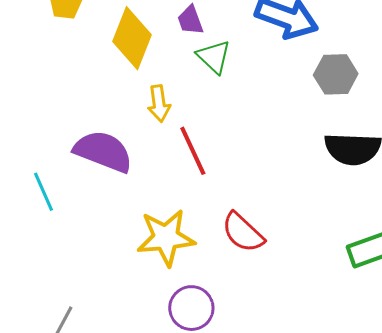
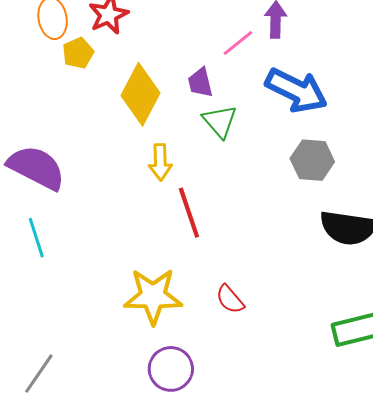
gray hexagon: (336, 74) -> (312, 160), moved
purple semicircle: (103, 151) -> (36, 168), moved
red semicircle: (243, 232) -> (230, 299), size x0.7

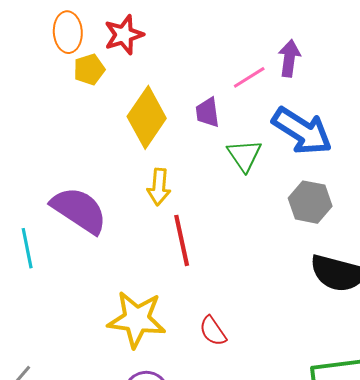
green triangle: (220, 121) -> (244, 155), moved
purple semicircle: (36, 168) -> (79, 210), moved

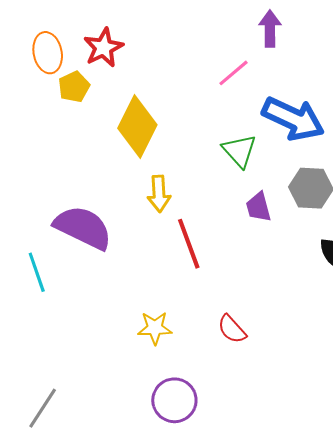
purple arrow: (289, 58) -> (270, 29), moved
purple trapezoid: (208, 112) -> (258, 207), moved
yellow star: (137, 319) -> (155, 328), size x0.6

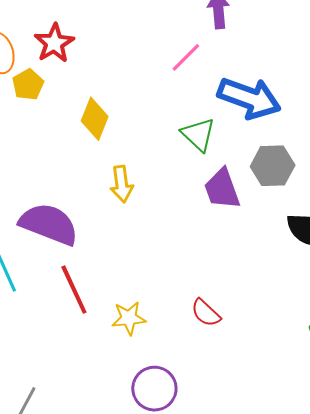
yellow diamond: (137, 126) -> (95, 119), size x0.7
purple trapezoid: (258, 207) -> (222, 189), size x1.4
red line: (189, 244) -> (74, 290), moved

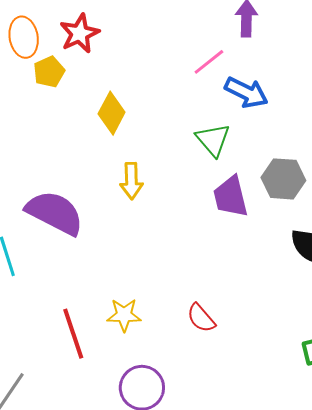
blue arrow: (249, 98) -> (246, 92), moved, size x0.7
red line: (74, 290) -> (73, 334), moved

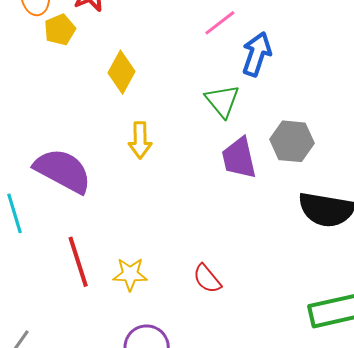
blue arrow: (246, 92) -> (257, 54), turned -99
red line: (73, 334) -> (78, 262), moved

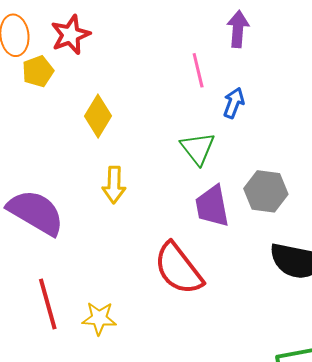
pink line: (220, 23) -> (198, 70), turned -68
blue arrow: (257, 54) -> (234, 103), size x0.7
red semicircle: (207, 279) -> (178, 269), moved, size x1.8

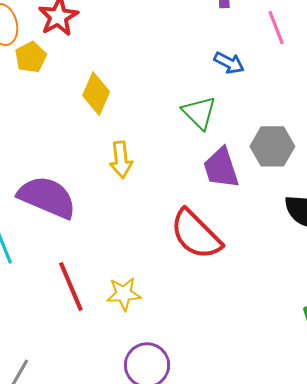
pink line: (198, 70) -> (276, 28), moved
blue arrow: (234, 103) -> (229, 63), turned 104

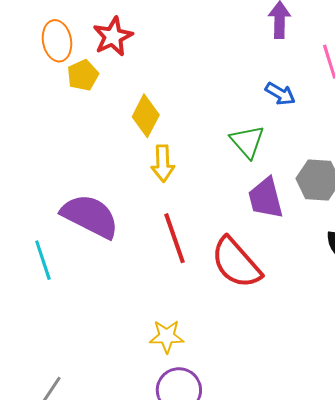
yellow arrow: (121, 160) -> (163, 163), moved
red line: (71, 286) -> (174, 238), moved
yellow star: (124, 294) -> (167, 336), moved

